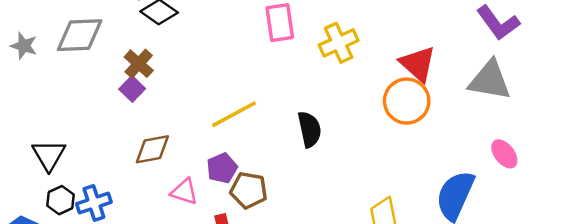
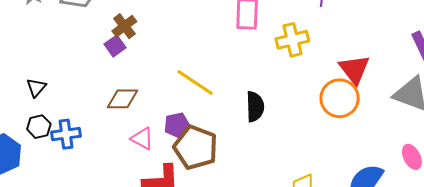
yellow line: (234, 114) -> (195, 83), turned 51
black triangle: (49, 155) -> (36, 88), size x0.7
brown pentagon: (249, 190) -> (196, 147), size x1.4

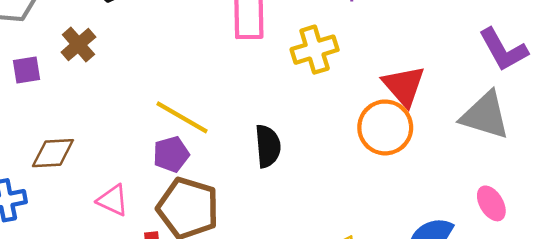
purple square: (115, 46) -> (26, 70), moved, turned 30
brown diamond: (123, 99) -> (53, 153), moved
purple pentagon: (177, 125) -> (171, 154), moved

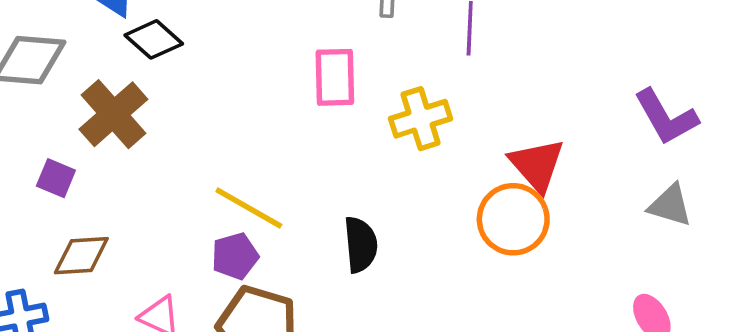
brown cross: (78, 45) -> (113, 114), size x1.5
purple square: (26, 70) -> (56, 178), moved, turned 32
gray triangle: (485, 115) -> (670, 205), moved, size x0.7

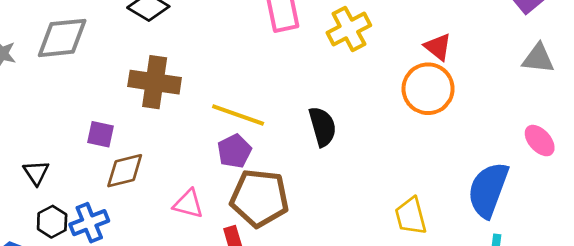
brown cross: (113, 114) -> (155, 82), moved, turned -30
red triangle: (537, 165) -> (438, 47), size x0.7
purple square: (56, 178) -> (101, 134), moved

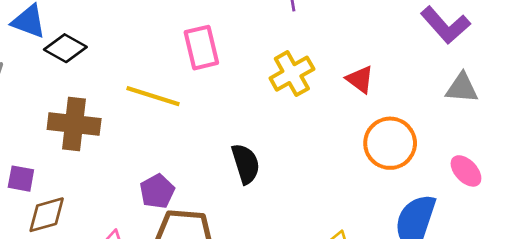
yellow cross: (349, 29) -> (292, 74), moved
orange circle: (428, 89) -> (390, 143), moved
yellow line: (238, 115) -> (153, 96), moved

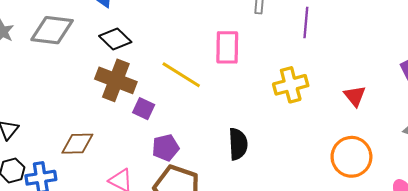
black diamond: (65, 48) -> (115, 39), moved
red triangle: (360, 79) -> (355, 96), moved
purple square: (21, 179) -> (144, 109), moved

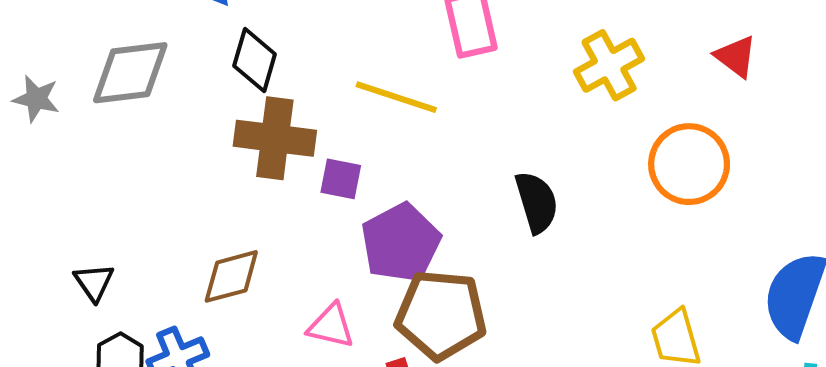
black diamond: (115, 39) -> (255, 60), turned 76
purple pentagon: (166, 148) -> (401, 243), size x1.5
orange circle: (351, 157) -> (689, 164), moved

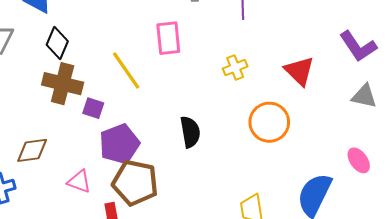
red triangle: (736, 56) -> (299, 71), size x1.4
yellow cross: (609, 65) -> (235, 68), size x0.7
yellow line: (396, 97) -> (126, 70), turned 30

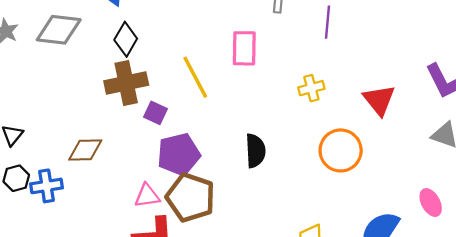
brown cross: (63, 84) -> (126, 83), turned -33
pink triangle: (79, 182) -> (147, 196), moved, turned -35

